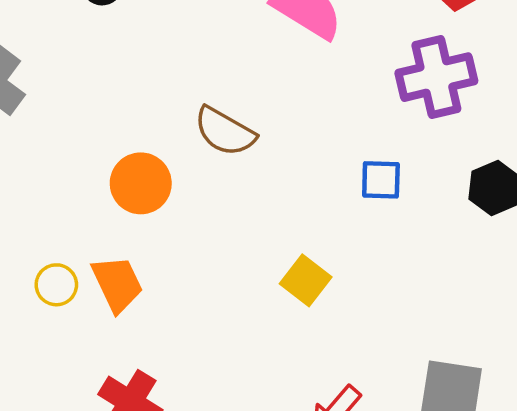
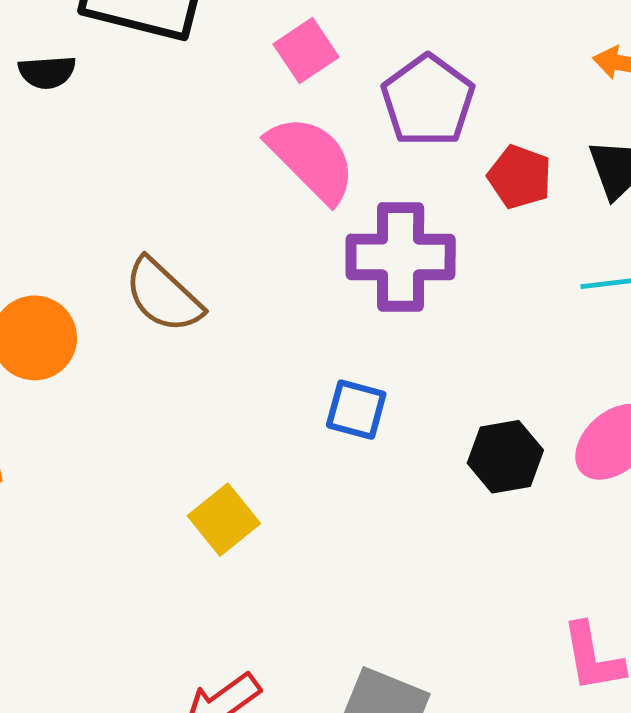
purple cross: (436, 77) -> (401, 257), moved

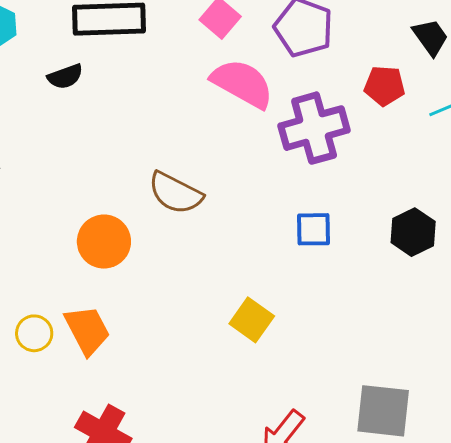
red pentagon: (520, 177) -> (384, 86), moved

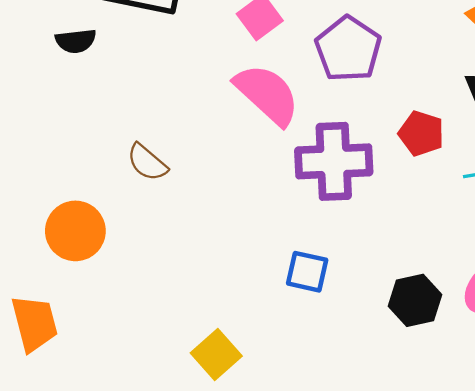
brown semicircle: (175, 193) -> (147, 162), moved, size x0.7

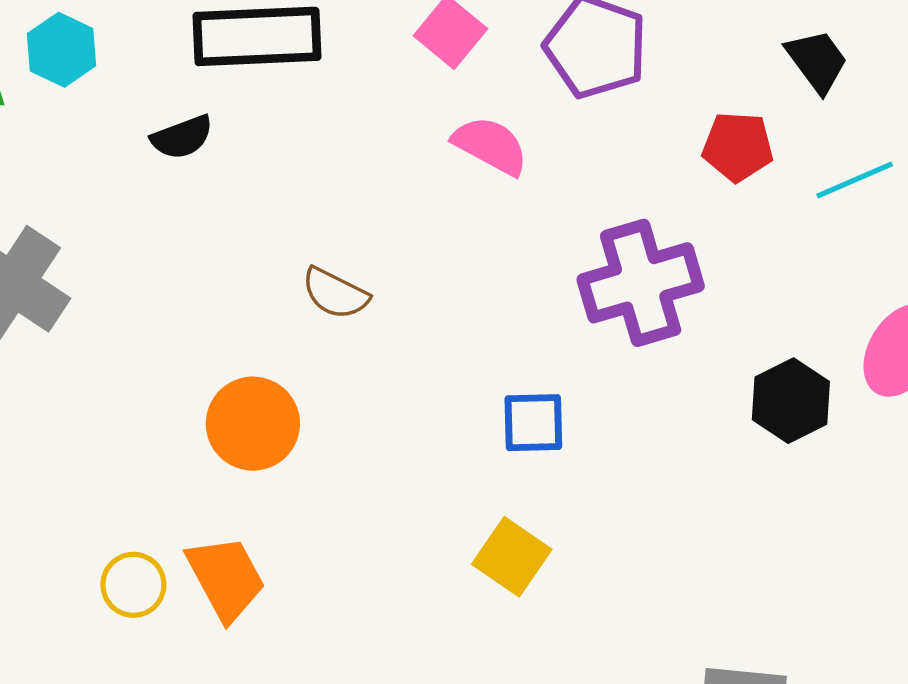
pink semicircle: (267, 94) -> (491, 146), size x0.7
purple cross: (334, 161) -> (641, 283), moved
blue square: (307, 272) -> (533, 423), moved

